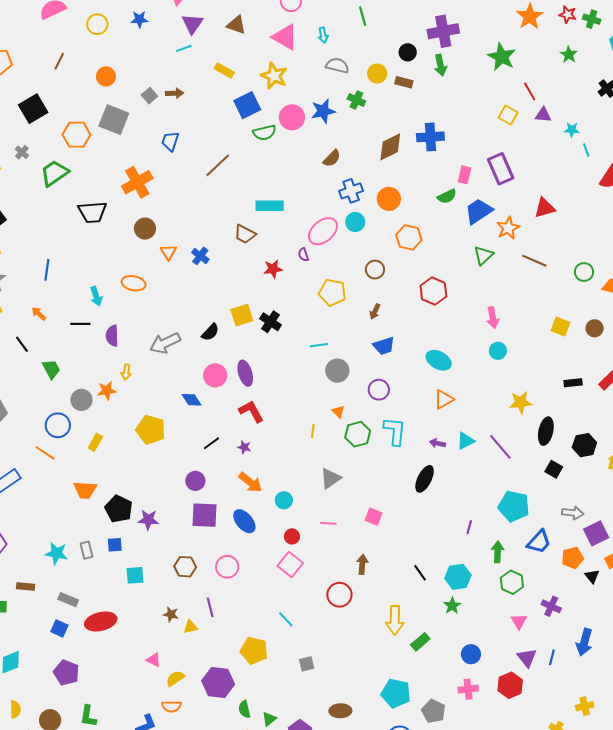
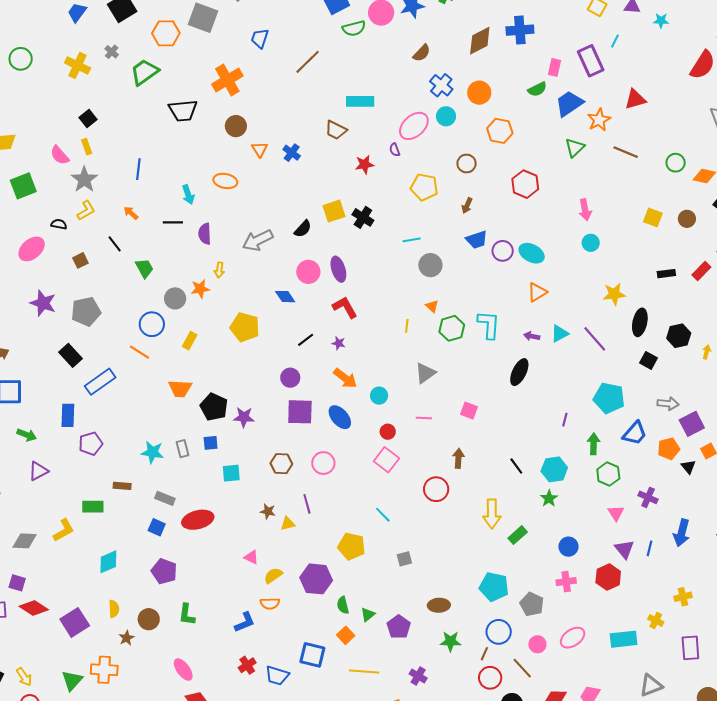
cyan line: (586, 150) -> (615, 41), moved, turned 48
blue cross: (351, 191) -> (441, 85), turned -30
purple circle: (379, 390) -> (503, 251), moved

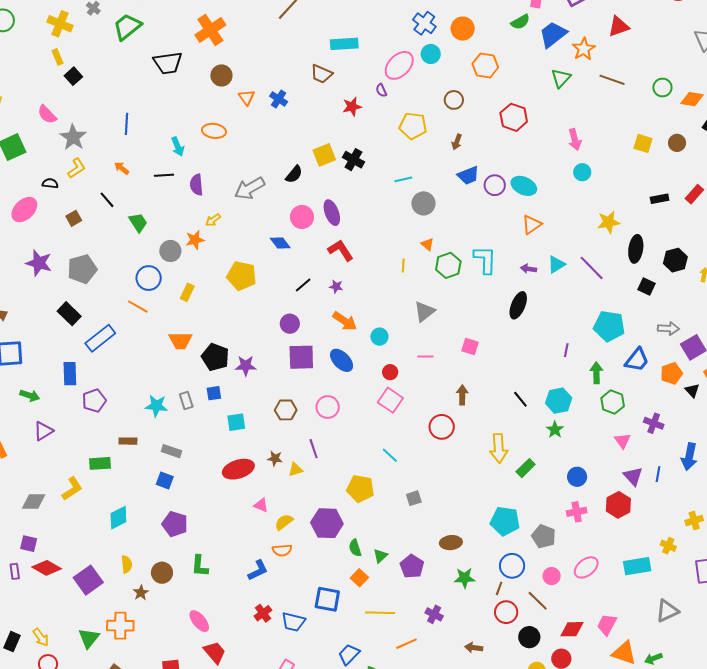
yellow rectangle: (87, 147) -> (57, 57), moved
yellow arrow: (219, 270) -> (213, 220), turned 49
red ellipse: (198, 520) -> (238, 469), moved

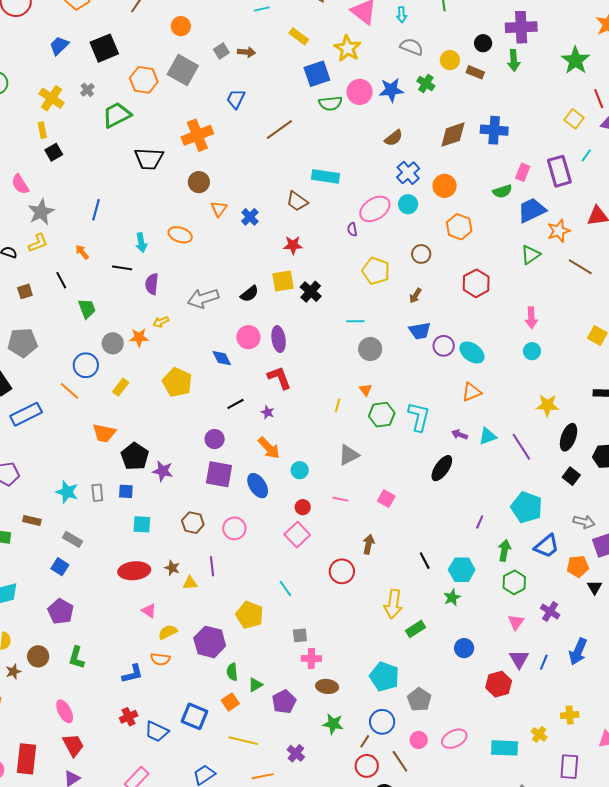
red star: (352, 107) -> (293, 245), moved
pink cross: (577, 512) -> (311, 659), moved

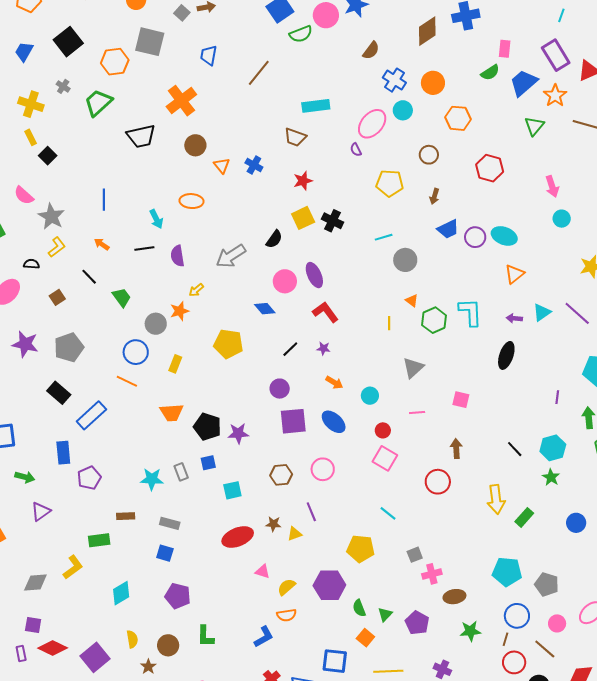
purple rectangle: (559, 171) -> (556, 55), moved
orange arrow: (269, 448) -> (334, 382), size x0.7

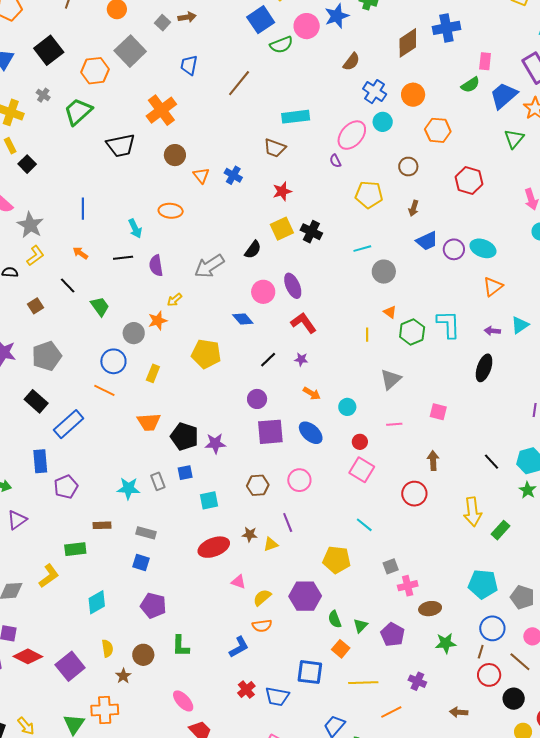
gray square: (150, 42) -> (130, 51), turned 32

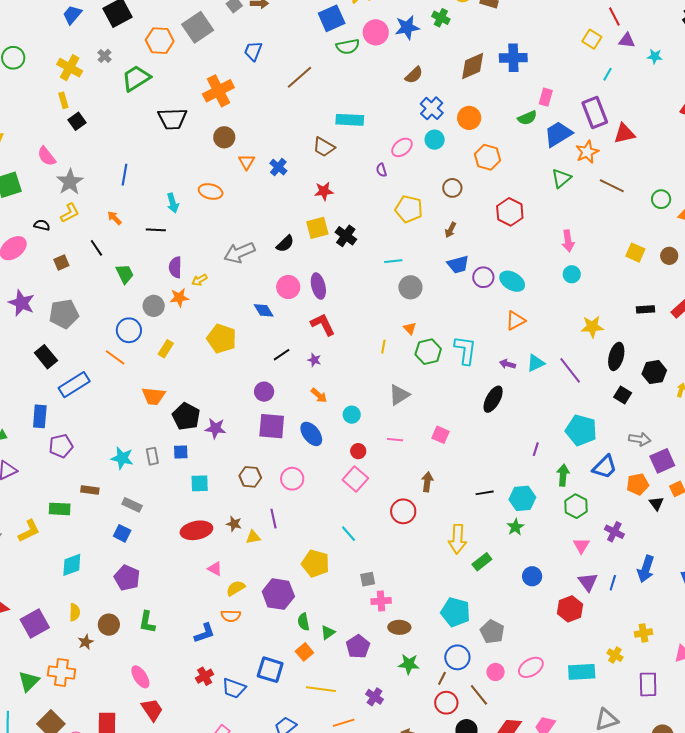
pink ellipse: (352, 135) -> (402, 147), size x0.7
purple semicircle: (156, 266) -> (175, 267), moved
black line: (492, 462) -> (485, 493), turned -66

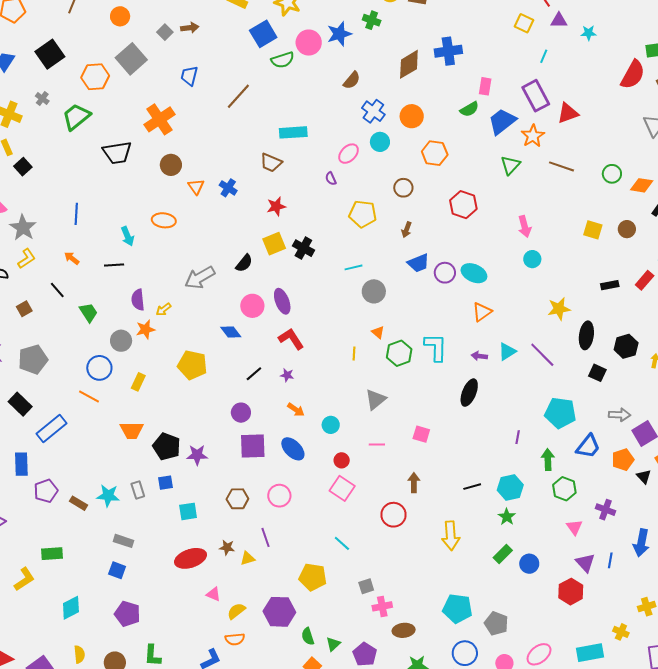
brown rectangle: (90, 490) -> (78, 503), moved, turned 30
green rectangle: (482, 562) -> (503, 554), moved

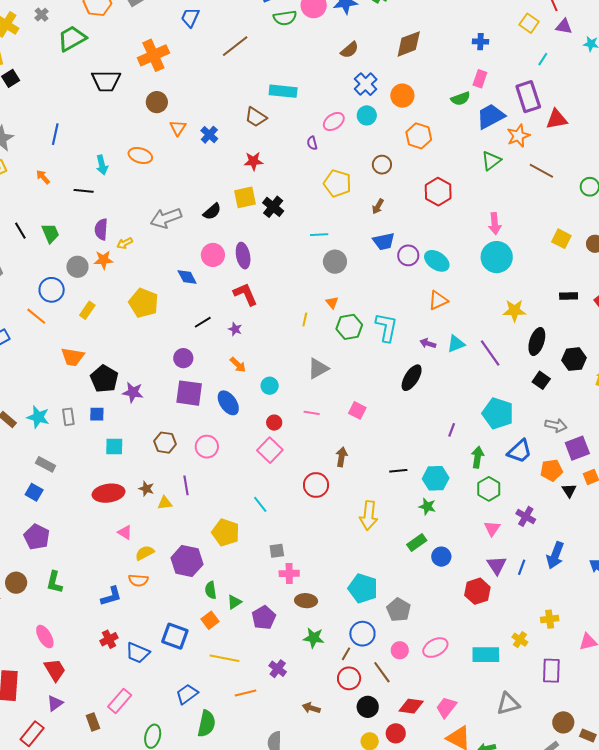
blue cross: (448, 51) -> (480, 42), moved, size x0.6
cyan circle: (532, 259) -> (497, 257), size x1.8
black line: (57, 290) -> (20, 231), moved
green star: (507, 517) -> (427, 507), turned -30

